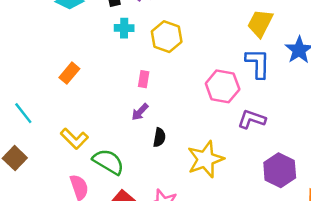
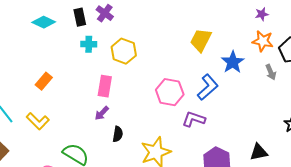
blue L-shape: (258, 63) -> (208, 87), moved, turned 48
pink rectangle: (144, 79) -> (105, 86), size x1.5
yellow L-shape: (74, 139) -> (38, 121), moved

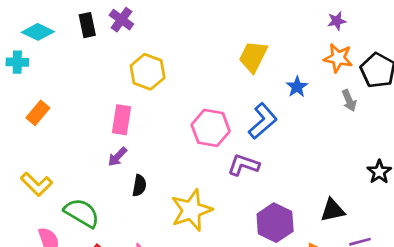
cyan cross: (89, 44) -> (17, 62), moved
blue star: (233, 62) -> (297, 87), size x0.7
yellow L-shape: (38, 121) -> (36, 184), moved

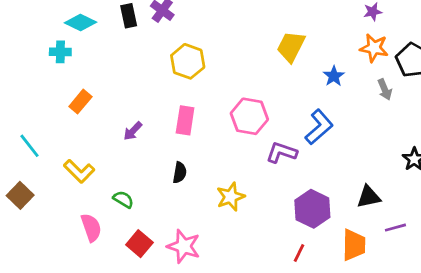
pink rectangle: (121, 120) -> (185, 120), moved
blue L-shape: (263, 121) -> (319, 127), moved
purple arrow: (117, 157) -> (133, 131), moved
yellow star: (191, 210) -> (231, 197), size x0.7
green semicircle: (82, 213) -> (123, 199), size x0.6

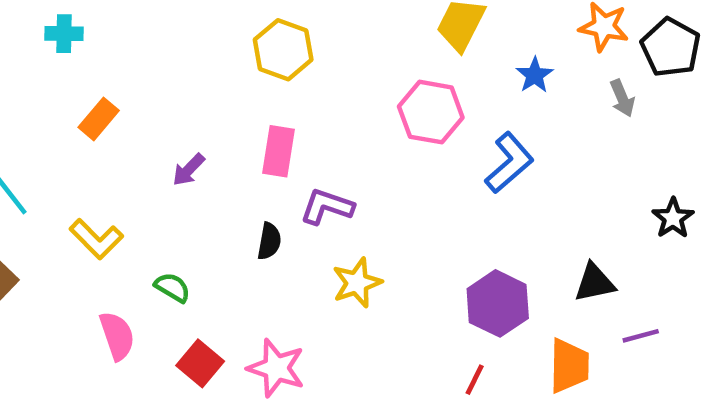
pink hexagon: (249, 116) -> (431, 112), moved
purple L-shape: (282, 152) -> (327, 207), moved

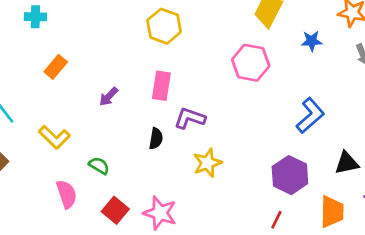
blue star: (535, 75) -> (312, 41), turned 30
blue L-shape: (509, 163) -> (310, 116), moved

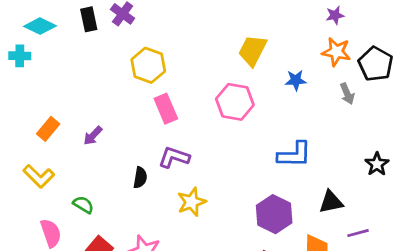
orange rectangle: (56, 67) -> (48, 129), moved
pink rectangle: (161, 86) -> (166, 109), moved, turned -32
blue L-shape: (310, 116) -> (294, 155), turned 42

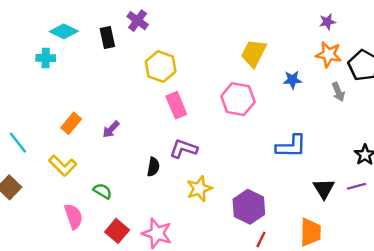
black rectangle: (89, 19) -> (107, 37), moved
black triangle: (331, 202) -> (324, 189), turned -50
purple hexagon: (274, 214) -> (249, 207), moved
purple line: (358, 233) -> (356, 186), moved

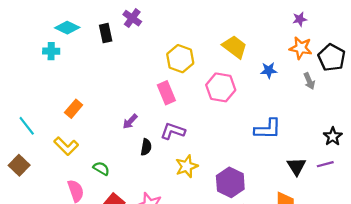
yellow trapezoid: (254, 53) -> (235, 47), turned 100
yellow hexagon: (161, 67) -> (180, 59), moved
purple arrow: (111, 129) -> (130, 122), moved

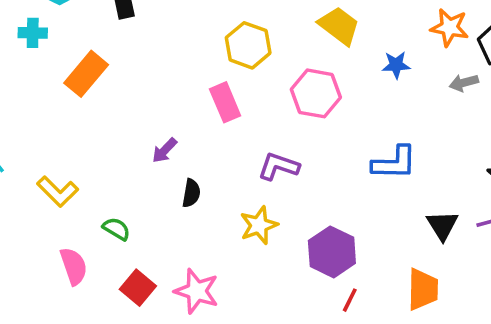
gray arrow: (309, 81) -> (464, 83), turned 98
orange rectangle: (74, 109) -> (86, 74), moved, size x1.4
purple L-shape: (173, 131) -> (279, 166), moved

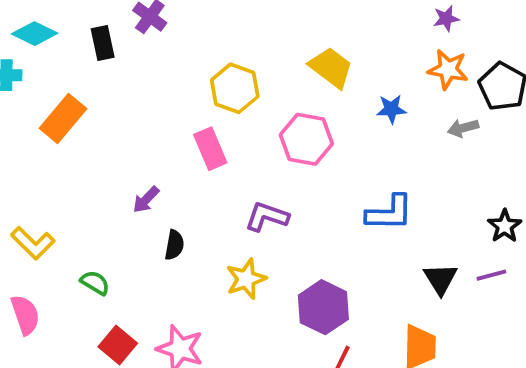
pink semicircle: (74, 266) -> (25, 315), moved

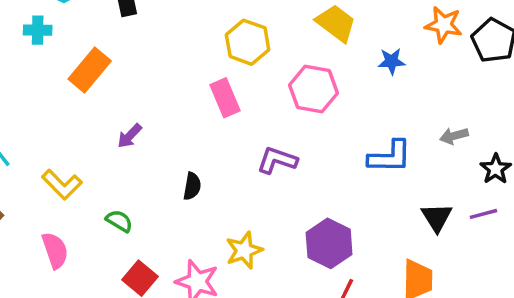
gray arrow: (463, 128) -> (454, 136), moved
purple arrow: (146, 200) -> (130, 136), moved
yellow star: (246, 279) -> (244, 250), moved

